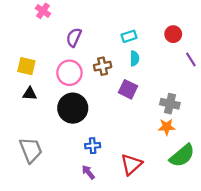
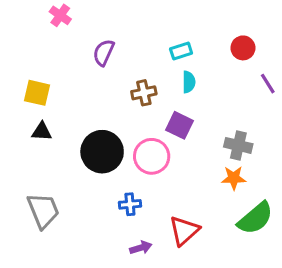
pink circle: (69, 73) -> (152, 156), moved
purple arrow: (88, 172) -> (141, 248), moved, turned 112

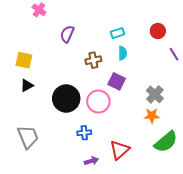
black triangle: (42, 132) -> (27, 85), turned -32
gray cross: (238, 145) -> (155, 94), turned 30

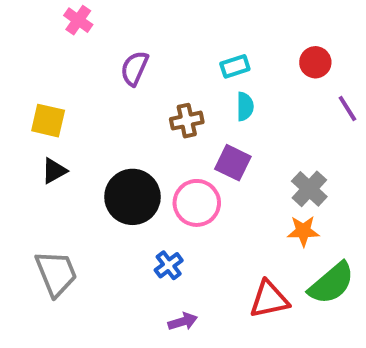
blue cross: (84, 133) -> (169, 265), turned -32
red triangle: (120, 150) -> (269, 299), moved, turned 30

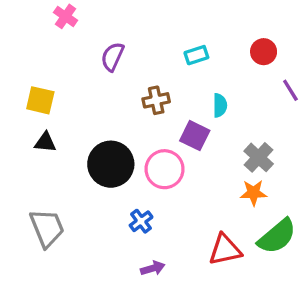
cyan semicircle: (245, 106) -> (220, 105), moved
black triangle: (54, 171) -> (45, 142), turned 35

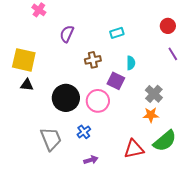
red circle: (264, 52) -> (168, 26), moved
yellow square: (40, 100) -> (24, 60), size x1.4
gray trapezoid: (47, 228) -> (51, 139), moved

